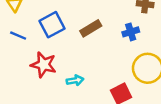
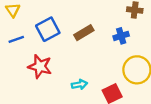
blue line: (18, 36) -> (16, 39), turned -42
cyan arrow: (75, 80) -> (79, 84), moved

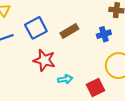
red star: (40, 66) -> (44, 60), moved

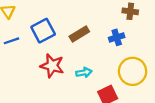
cyan arrow: (65, 79) -> (84, 72), moved

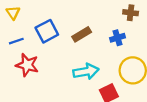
red star: (52, 66) -> (27, 65), moved
cyan arrow: (84, 72) -> (86, 71), size x1.6

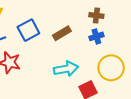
brown cross: (131, 13) -> (96, 15), moved

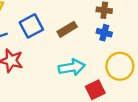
blue cross: (96, 36) -> (104, 33), turned 32

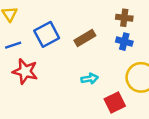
cyan arrow: (72, 67) -> (90, 79), size x0.6

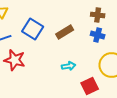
blue square: (47, 34) -> (33, 29), turned -30

